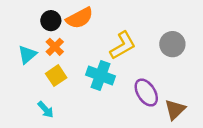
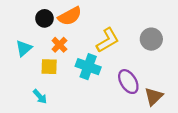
orange cross: (55, 47) -> (59, 45), moved
yellow square: (56, 76) -> (49, 67), turned 36

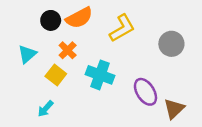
yellow L-shape: (108, 40) -> (122, 28), moved
yellow square: (49, 67) -> (56, 75), turned 36
cyan arrow: (40, 97) -> (45, 109), turned 84

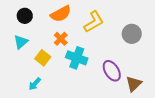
black circle: (51, 20) -> (25, 16), moved
orange cross: (68, 50) -> (61, 39), moved

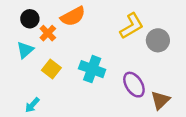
yellow L-shape: (94, 22) -> (132, 26), moved
orange cross: (61, 39) -> (48, 33), moved
cyan arrow: (35, 84) -> (32, 105), moved

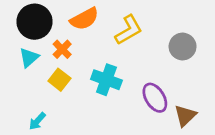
black circle: (30, 19) -> (35, 22), size x1.6
yellow L-shape: (132, 26) -> (129, 30), moved
orange cross: (48, 33) -> (62, 49), moved

